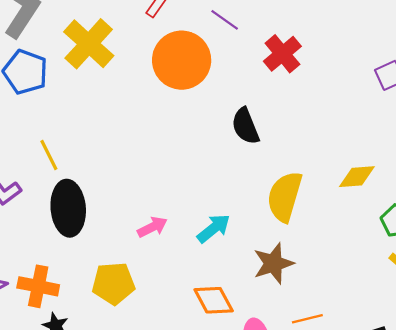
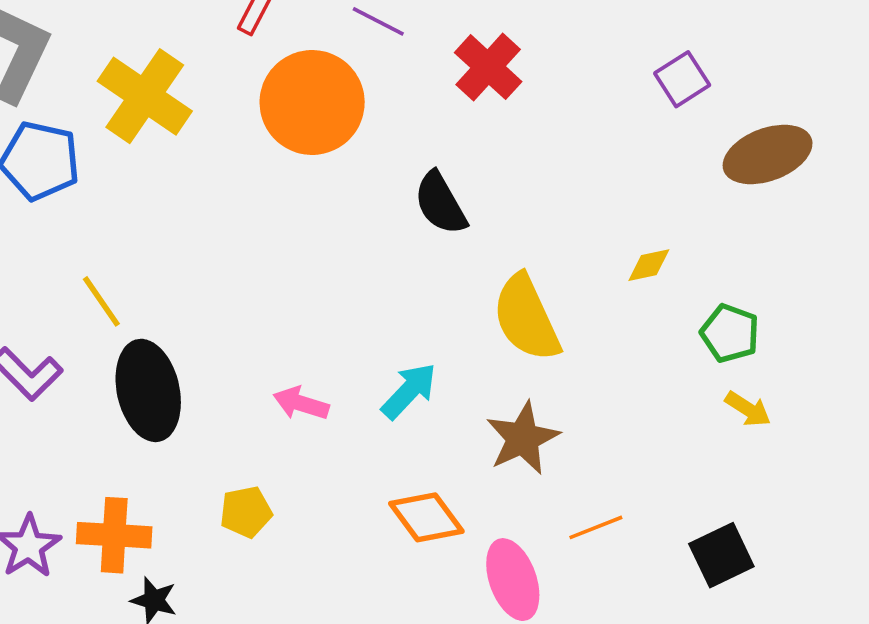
yellow diamond: (357, 177) -> (649, 265), size x0.7
yellow semicircle: (285, 197) -> (526, 318), turned -33
pink arrow: (152, 227) -> (301, 403), turned -128
yellow pentagon: (113, 283) -> (246, 512), size x0.7

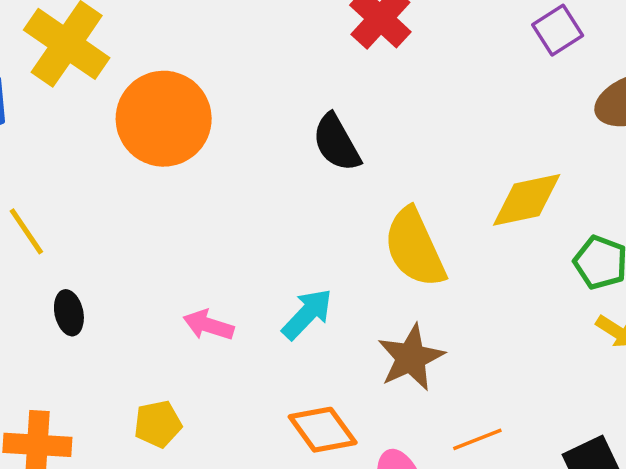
orange circle: (312, 102) -> (164, 119), moved
yellow diamond: (649, 265) -> (527, 200), size x1.8
black ellipse: (148, 390) -> (69, 313), size x0.5

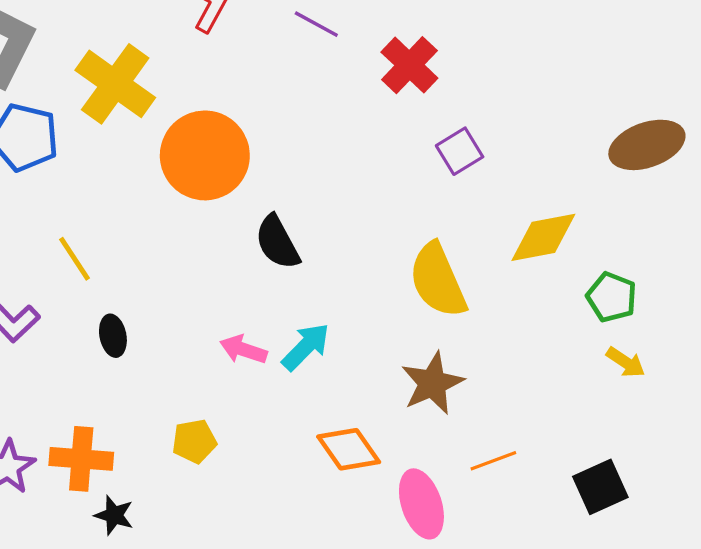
purple square: (558, 30) -> (460, 151), moved
black semicircle: (336, 143) -> (277, 242), moved
cyan arrow: (307, 314) -> (306, 347), moved

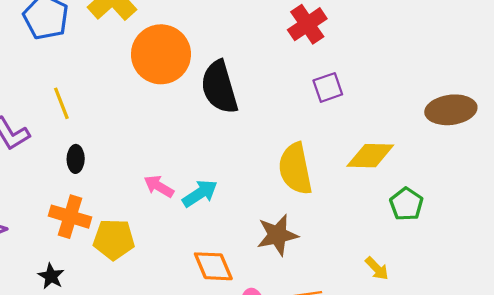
black semicircle: (277, 242) -> (219, 87), moved, size x1.4
yellow arrow: (626, 362) -> (377, 268), moved
yellow pentagon: (194, 441) -> (114, 239), size x1.4
orange cross: (81, 459) -> (70, 217), moved

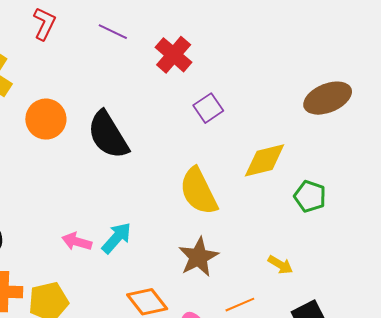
orange circle: (161, 54) -> (46, 119), size x0.7
yellow arrow: (377, 268) -> (280, 265), moved

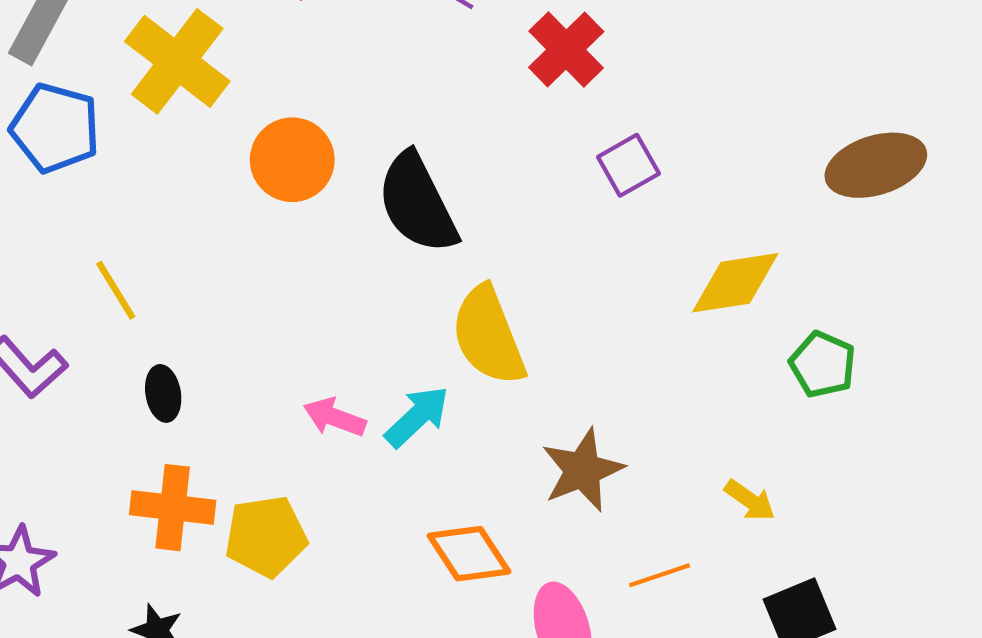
yellow semicircle: (199, 191) -> (488, 336), moved

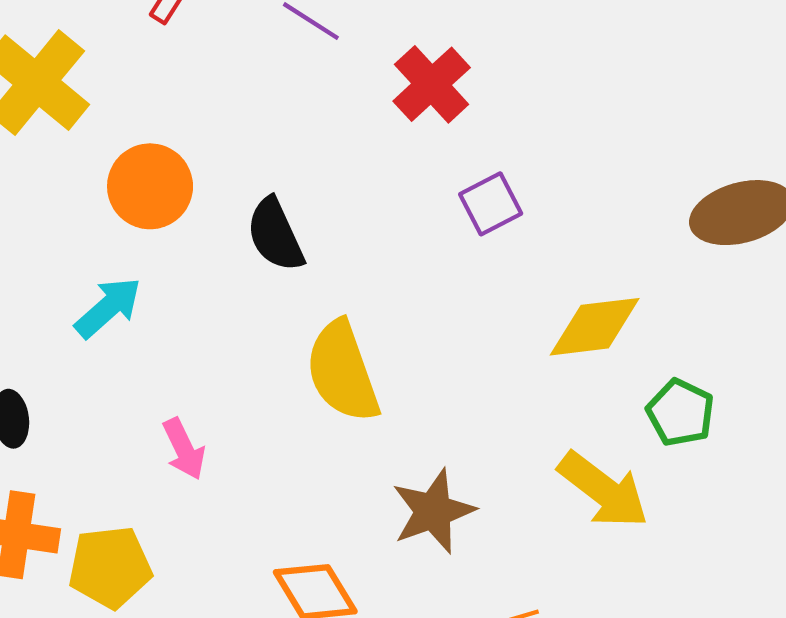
black semicircle: (417, 203) -> (275, 235), size x0.7
pink arrow: (335, 417) -> (184, 449), turned -138
cyan arrow: (417, 417) -> (108, 308), moved
yellow arrow: (750, 500) -> (603, 490), moved, size x1.8

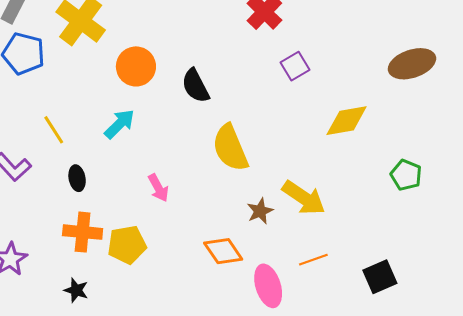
green pentagon: (680, 413) -> (406, 175), moved
yellow arrow: (603, 490) -> (304, 198), moved
brown star: (433, 511) -> (260, 211), moved, size x0.7

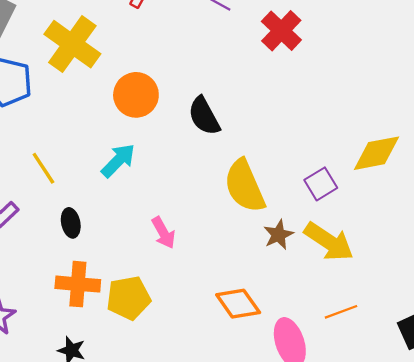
purple square: (295, 66) -> (321, 184), moved
brown star: (260, 211) -> (278, 235), moved

